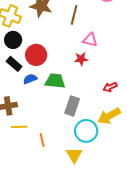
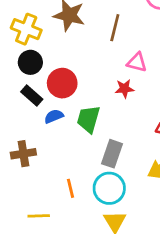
green trapezoid: (55, 81) -> (88, 119), turned -80
yellow line: (19, 127) -> (39, 216), moved
cyan circle: (86, 131) -> (109, 188), moved
orange line: (42, 140) -> (70, 188), moved

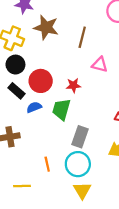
red star: (124, 89) -> (73, 85), moved

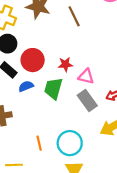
brown line: (82, 37) -> (74, 16), turned -40
pink triangle: (100, 65) -> (86, 76), moved
gray rectangle: (80, 137) -> (87, 100), moved, turned -55

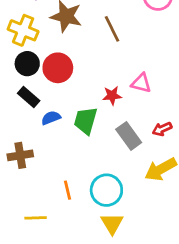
red circle: (33, 60) -> (58, 68), moved
red star: (65, 64) -> (112, 96), moved
pink triangle: (86, 76) -> (141, 83), moved

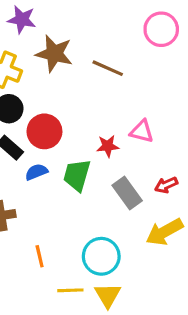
brown line: (112, 29) -> (108, 68), turned -40
red circle: (58, 68) -> (44, 131), moved
orange line: (68, 190) -> (40, 256), moved
yellow line: (36, 218) -> (70, 290), moved

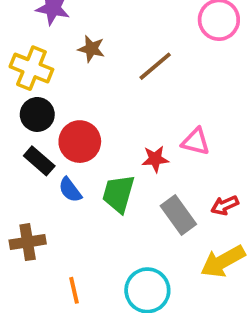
brown star: (54, 54) -> (91, 49), size x0.6
brown line: (108, 68) -> (155, 66), turned -64
blue semicircle: (36, 172) -> (70, 190), turned -105

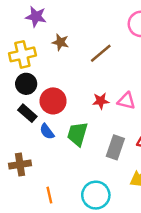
yellow cross: (31, 68) -> (22, 54), turned -35
red star: (155, 159) -> (101, 101), moved
gray rectangle: (178, 215) -> (115, 147), turned 55

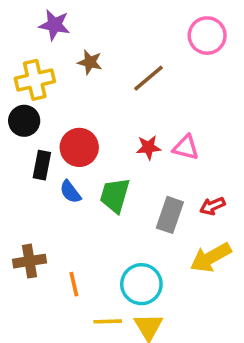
black circle: (26, 84) -> (24, 121), moved
black rectangle: (27, 113) -> (42, 165), turned 60
brown cross: (20, 165) -> (30, 261), moved

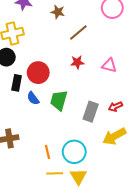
brown star: (90, 62) -> (58, 12), moved
red star: (148, 147) -> (77, 62), moved
pink triangle: (186, 147) -> (109, 65), moved
orange line: (74, 284) -> (47, 152), moved

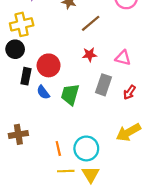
red arrow: (115, 107) -> (129, 92), moved, turned -32
gray rectangle: (91, 112) -> (104, 85), moved

